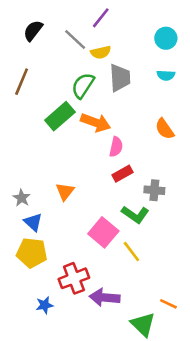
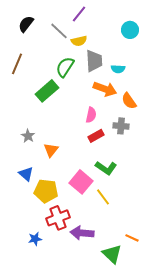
cyan semicircle: (166, 75) -> (118, 69), moved
orange arrow: (96, 123) -> (105, 89), moved
gray cross: (154, 190) -> (121, 126), moved
gray star: (22, 198) -> (28, 136), moved
yellow pentagon: (32, 253) -> (46, 191), moved

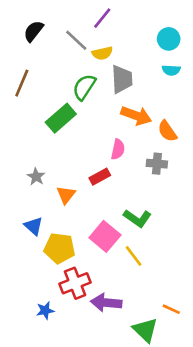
cyan semicircle: (118, 69) -> (171, 70), moved
red rectangle: (96, 136) -> (100, 177), moved

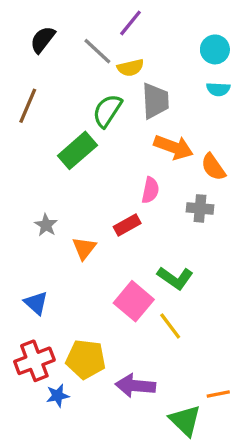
blue triangle: (33, 226) -> (36, 303), moved
yellow pentagon: (59, 248) -> (86, 359), moved
red cross: (75, 283) -> (34, 361), moved
orange line: (171, 309) -> (218, 394), turned -36

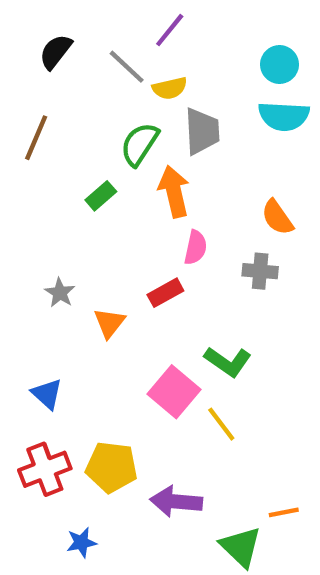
cyan semicircle: (218, 89) -> (284, 116), size x1.6
orange arrow: (174, 147) -> (174, 192), moved, turned -123
green rectangle: (77, 150) -> (101, 196), size x0.6
blue star: (58, 396) -> (81, 542), moved

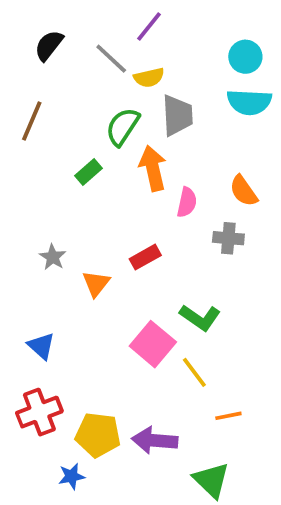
pink semicircle: (196, 247) -> (187, 202), moved
yellow pentagon: (112, 467) -> (98, 435), moved
orange line: (284, 512) -> (228, 416), moved

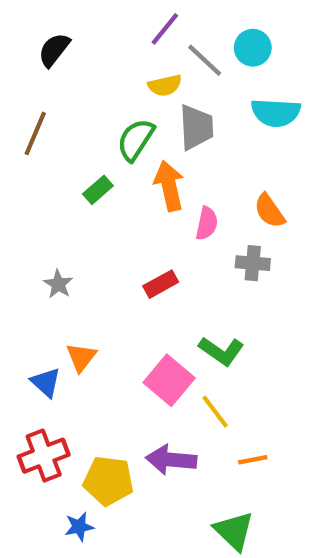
cyan circle: (245, 57) -> (253, 48), moved
gray line: (111, 59) -> (205, 60), moved
orange triangle: (96, 284) -> (81, 357), moved
purple arrow: (155, 440) -> (171, 460), moved

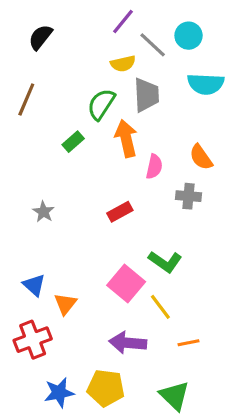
orange triangle: (81, 357) -> (65, 304), moved
yellow pentagon: (108, 481) -> (106, 388), moved
blue star: (79, 527) -> (59, 393), size x1.4

